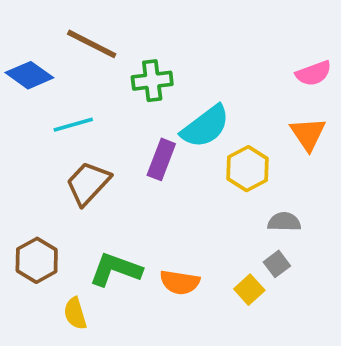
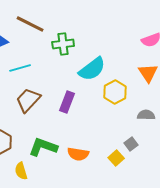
purple rectangle: (161, 159) -> (67, 102), moved
gray semicircle: (284, 222) -> (146, 115), moved

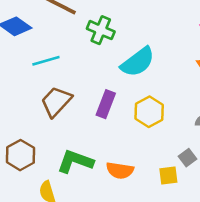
green cross: (63, 44) -> (101, 30), turned 30
yellow hexagon: (115, 92) -> (149, 112), moved
yellow square: (116, 158) -> (168, 175), turned 35

